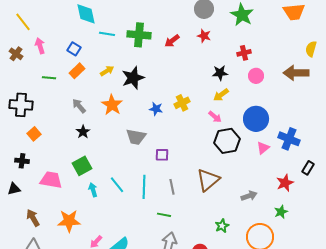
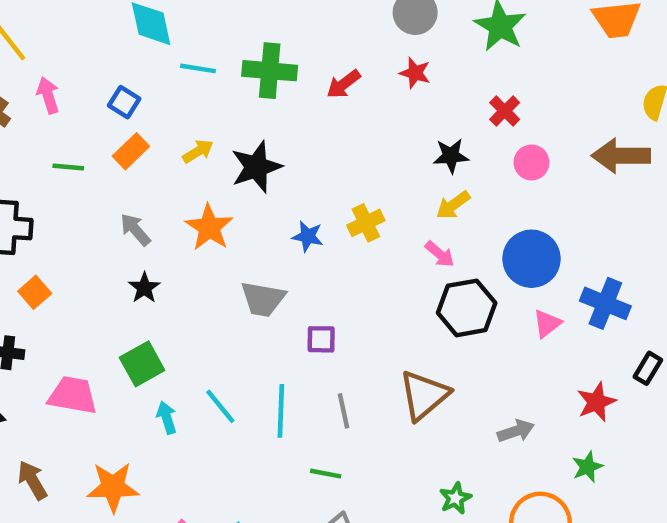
red cross: (244, 53) -> (505, 111), turned -32

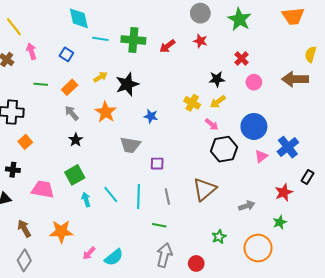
orange rectangle: (131, 151) -> (70, 87), moved
yellow cross: (366, 223) -> (192, 103), moved, turned -35
blue cross: (605, 303) -> (288, 147), turned 30

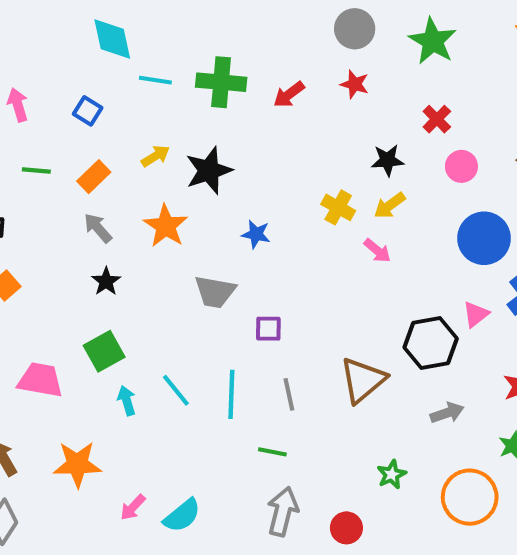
blue circle: (254, 126) -> (484, 238), moved
black hexagon: (224, 149) -> (431, 343), moved

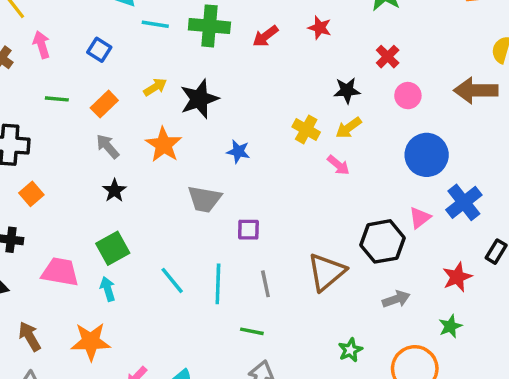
cyan arrow: (127, 401) -> (108, 289), moved

